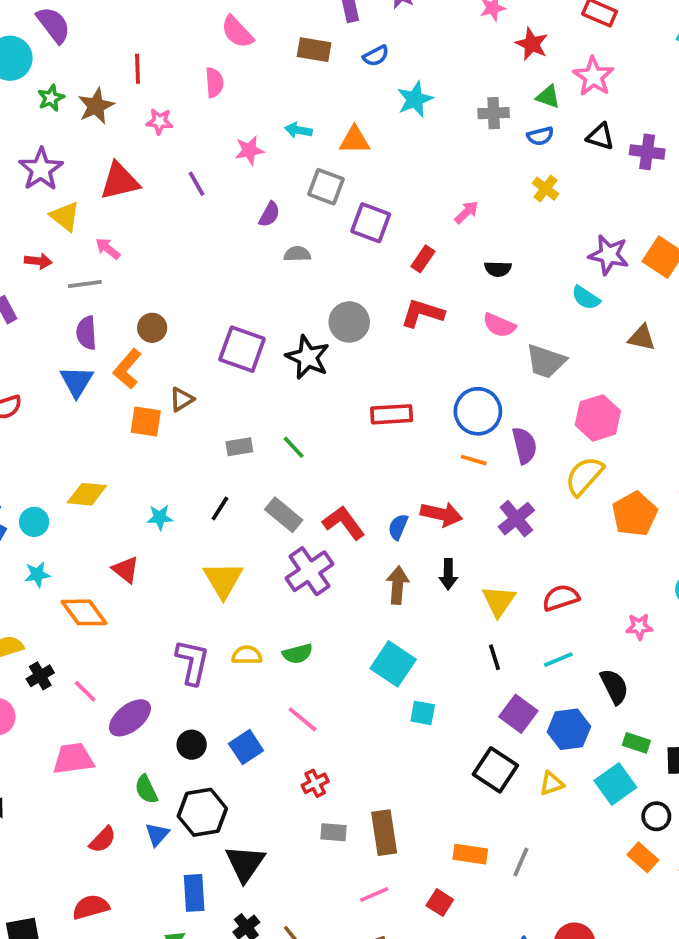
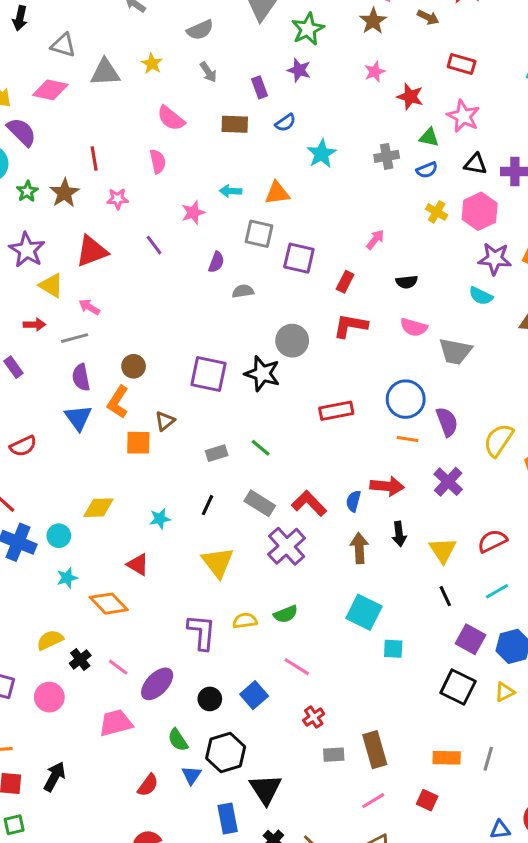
pink hexagon: (598, 418) -> (480, 211), moved

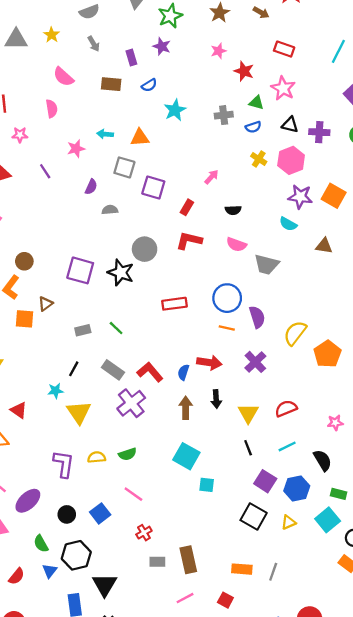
cyan star: (160, 519) -> (56, 391), moved

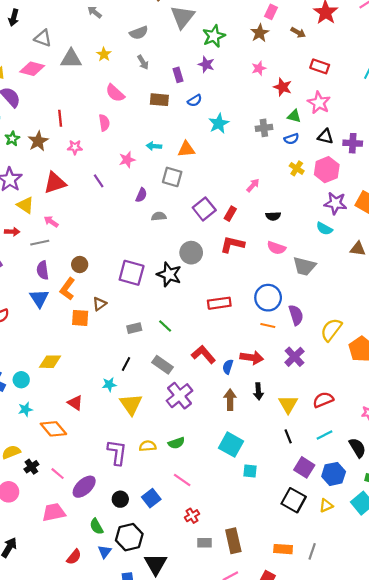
purple square: (153, 187) -> (204, 209), moved, turned 35
red L-shape: (150, 372) -> (203, 354), moved

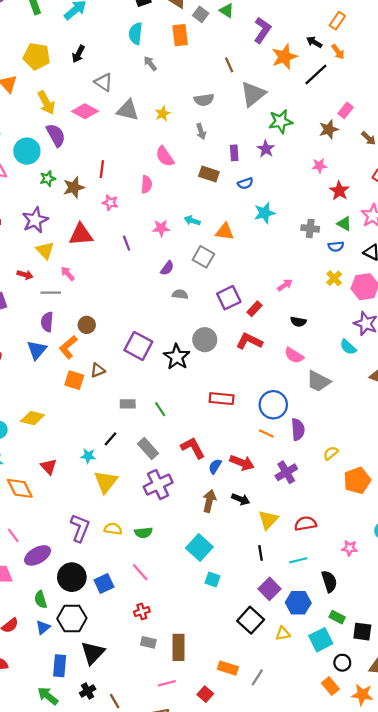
gray arrow: (95, 12) -> (150, 63), moved
yellow semicircle: (331, 330) -> (331, 453), size x0.6
black arrow: (258, 391) -> (241, 499), turned -77
black circle: (120, 499) -> (72, 577), size x1.6

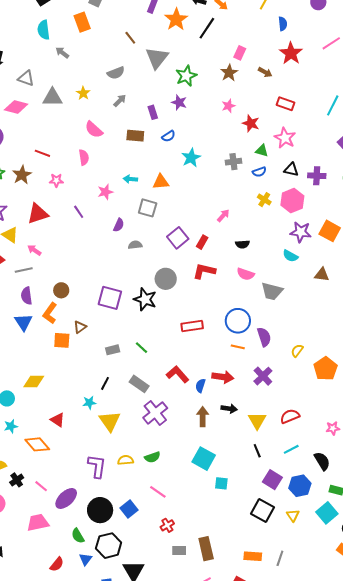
gray arrow: (201, 131) -> (120, 101), turned -104
red line: (102, 169) -> (42, 153), turned -63
yellow triangle: (283, 633) -> (293, 515), turned -40

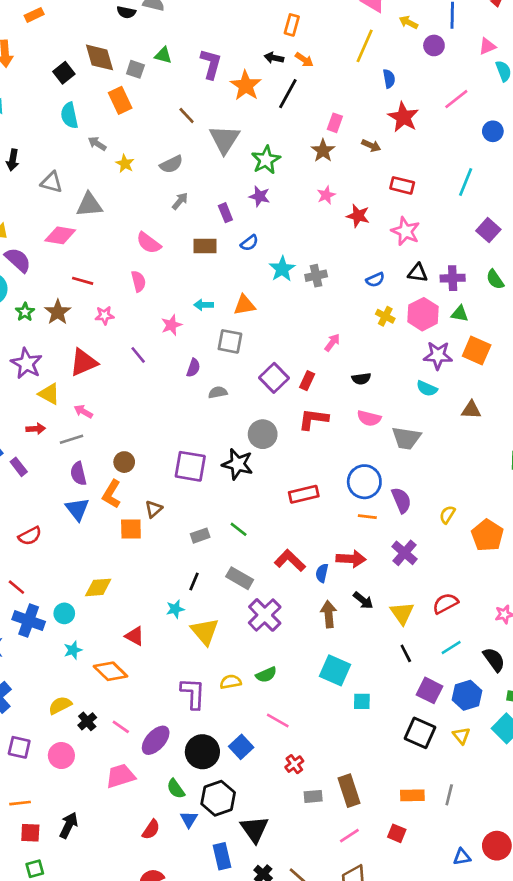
yellow star: (83, 93) -> (125, 164), moved
pink diamond: (16, 107) -> (60, 235), moved
green triangle: (262, 151) -> (460, 314), moved
gray cross: (233, 162) -> (316, 276), moved
black arrow: (229, 409) -> (363, 600), turned 35

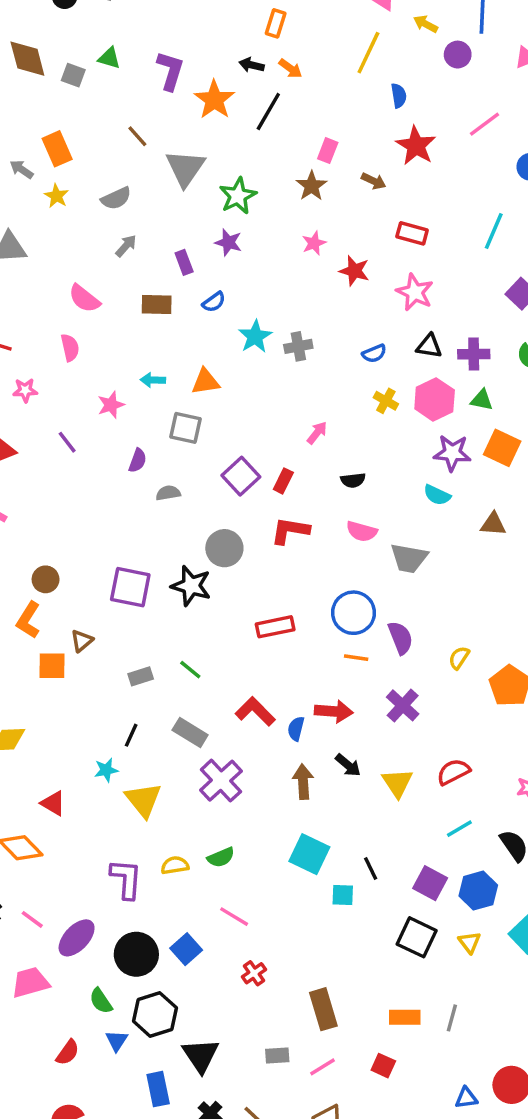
orange rectangle: (120, 100) -> (57, 149), moved
black line: (406, 653) -> (371, 868), moved
gray rectangle: (313, 796) -> (277, 1056), moved

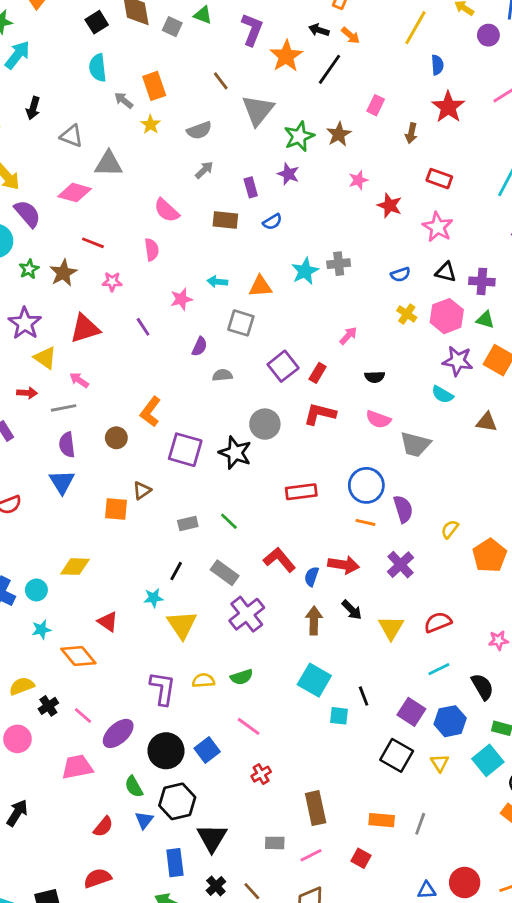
brown arrow: (374, 181) -> (411, 133), turned 72
brown star: (311, 186) -> (339, 134), moved
cyan star: (255, 337) -> (305, 271), moved
orange L-shape: (28, 620) -> (150, 412), moved

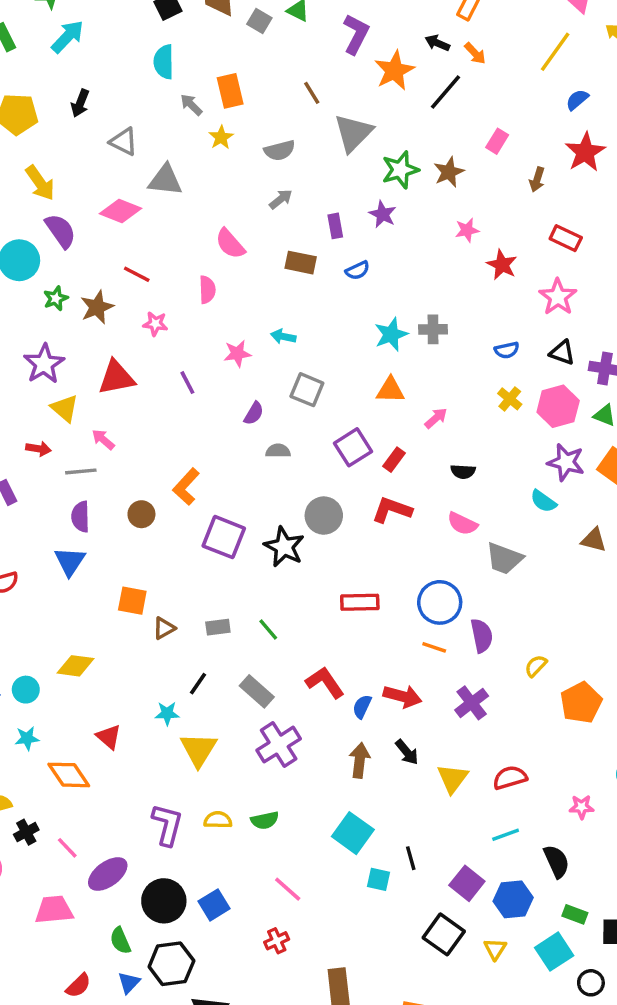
blue semicircle: (437, 65) -> (577, 100), turned -132
orange triangle: (260, 286) -> (390, 390), moved
brown triangle: (142, 490) -> (164, 628), moved
pink line: (249, 726) -> (288, 889), moved

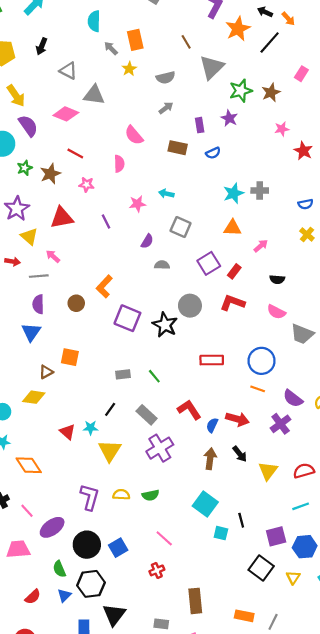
brown triangle: (164, 628) -> (46, 372), moved
purple semicircle: (482, 636) -> (293, 399), moved, turned 138
red triangle: (109, 737) -> (68, 432), moved
purple square: (467, 883) -> (276, 536), turned 36

